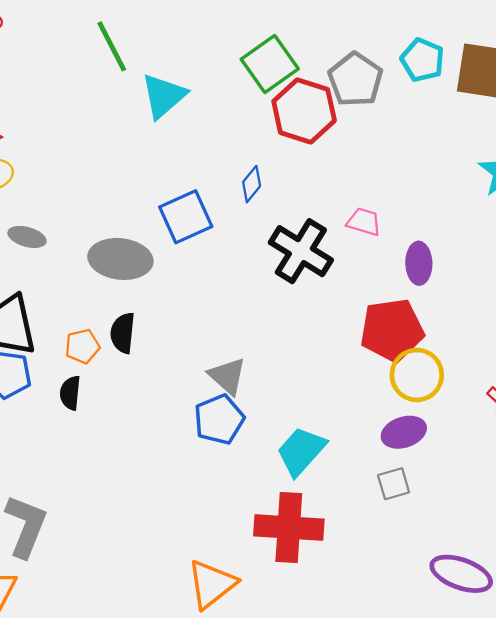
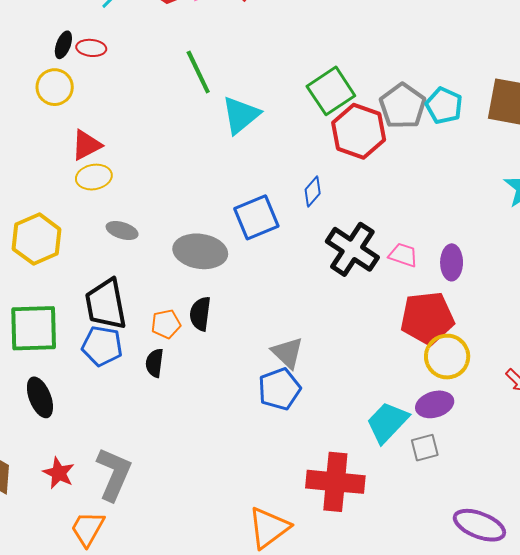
cyan pentagon: (422, 60) -> (444, 106), moved
pink trapezoid: (364, 222) -> (403, 255), moved
cyan trapezoid: (301, 451) -> (387, 422), moved

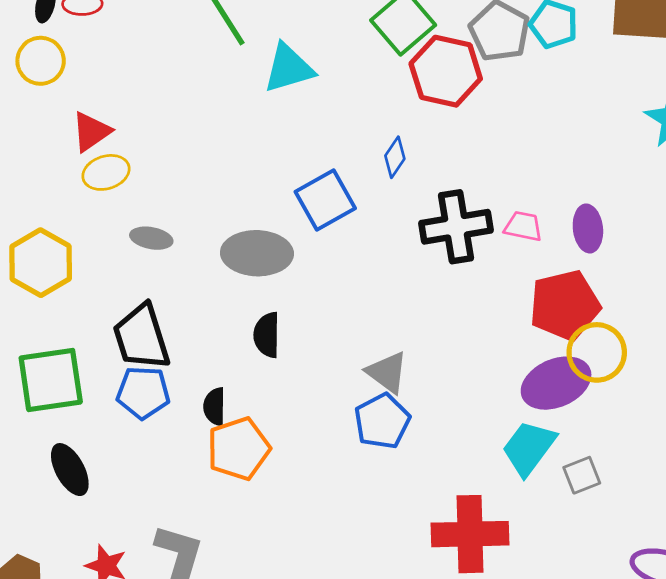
cyan triangle: (241, 115) -> (289, 68), turned 30
black cross: (352, 249) -> (456, 227), turned -36
orange pentagon: (166, 324) -> (239, 449), moved, size x1.6
purple ellipse: (435, 404) -> (556, 383), moved, size x1.4

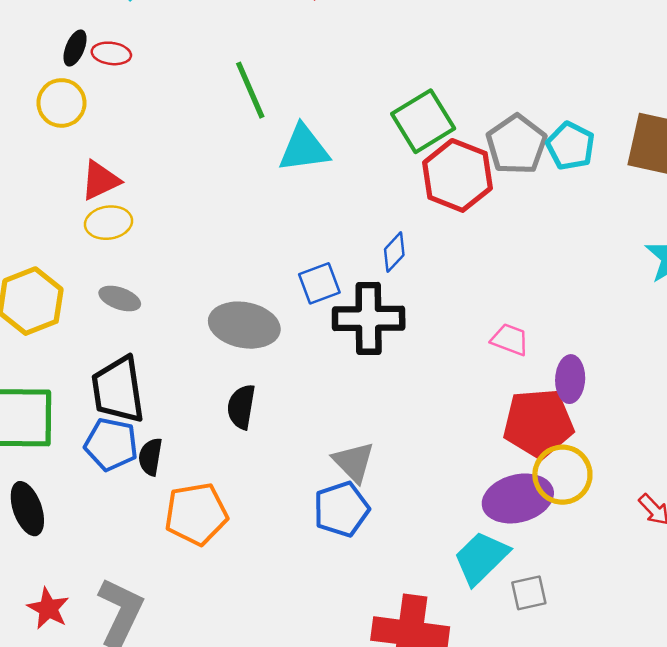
blue square: (325, 200) -> (319, 283), size x0.7
black cross: (456, 227) -> (369, 318), moved
purple ellipse: (588, 228) -> (570, 379), moved
gray ellipse: (151, 238) -> (120, 298), moved
black semicircle: (214, 407) -> (150, 457), moved

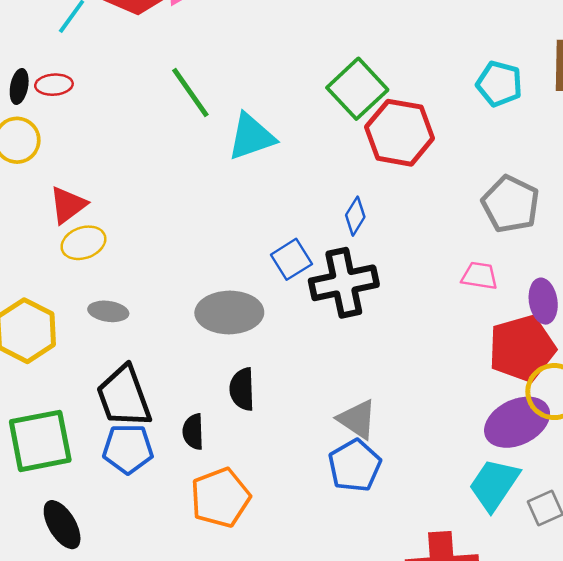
gray pentagon: (516, 144) -> (511, 204), moved
black semicircle: (150, 457) -> (193, 432), moved

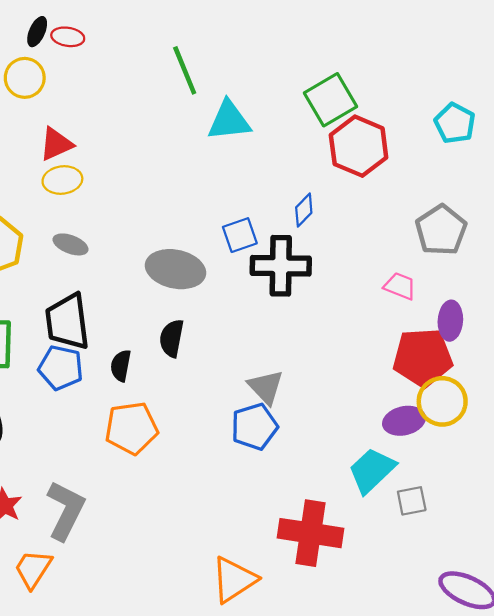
purple ellipse: (517, 422) -> (404, 421), size x0.7

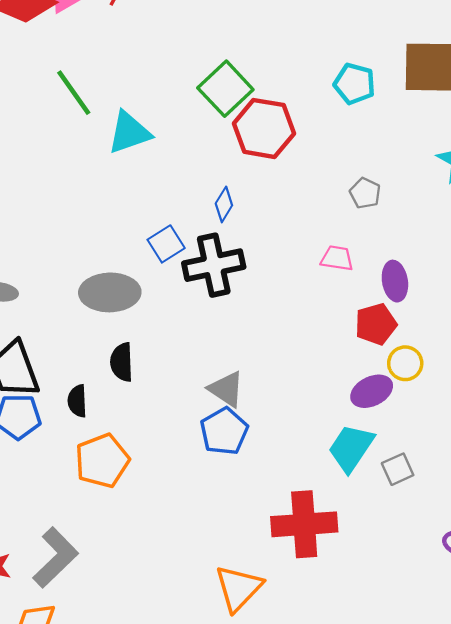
gray pentagon: (441, 230) -> (365, 193), size x0.6
red pentagon: (423, 358) -> (376, 324), size x0.7
yellow circle: (442, 401) -> (405, 363), size x0.7
gray L-shape: (66, 510) -> (55, 558), turned 32

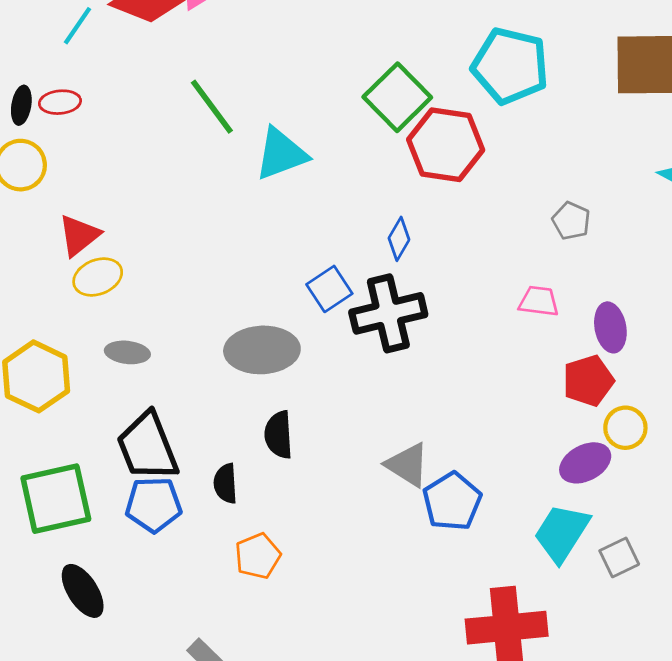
cyan pentagon: (354, 84) -> (510, 66), moved, size x1.5
blue pentagon: (224, 431) -> (452, 501), moved
orange pentagon: (102, 461) -> (258, 556), size x0.7

